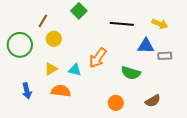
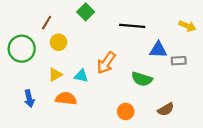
yellow arrow: (160, 24) -> (187, 26), moved

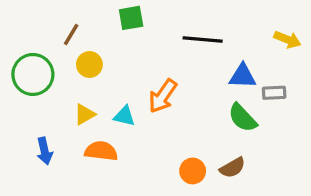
green square: (86, 12) -> (131, 18), turned 35
green semicircle: (142, 79) -> (243, 118), moved, turned 30
brown semicircle: (166, 109) -> (233, 168), moved

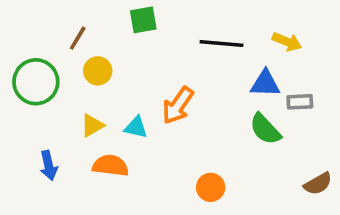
yellow arrow: (287, 40) -> (287, 42), moved
brown semicircle: (233, 168) -> (318, 184), moved

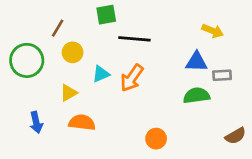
black line: (222, 44) -> (134, 39), moved
cyan triangle: (136, 127) -> (101, 74), moved, turned -36
green semicircle: (265, 129) -> (196, 95), turned 125

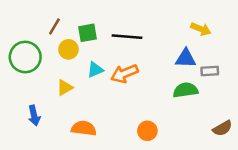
green square: (106, 15) -> (88, 33), moved
orange arrow: (132, 78) -> (124, 74), turned 32
orange semicircle: (82, 122) -> (84, 128), moved

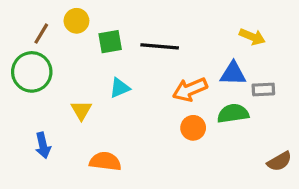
brown line: (54, 26) -> (41, 34), moved
yellow circle: (68, 49) -> (76, 21), moved
orange arrow: (124, 74) -> (190, 89), moved
yellow triangle: (65, 88) -> (81, 110), turned -30
orange circle: (147, 131) -> (193, 128), moved

